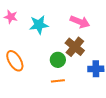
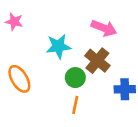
cyan star: (39, 25) -> (58, 46), moved
orange line: (58, 81) -> (75, 105), turned -72

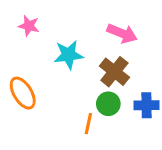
pink star: (14, 22) -> (29, 26), moved
green circle: (75, 78) -> (108, 104), moved

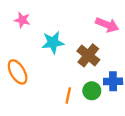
pink arrow: (122, 33) -> (107, 25), moved
green circle: (108, 104) -> (92, 91), moved

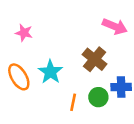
pink star: (22, 20) -> (24, 33), moved
cyan star: (53, 42) -> (50, 72), moved, turned -30

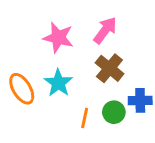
pink arrow: (115, 26) -> (105, 30), moved, turned -75
pink star: (24, 33) -> (58, 38), moved, size x1.5

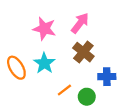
green circle: (114, 112) -> (87, 97), moved
orange line: (85, 118) -> (64, 90), turned 40

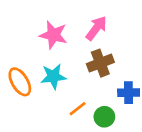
brown cross: (83, 52) -> (100, 63), turned 30
cyan star: (44, 63) -> (53, 76), turned 30

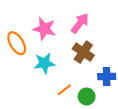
brown cross: (100, 63) -> (83, 52), turned -35
orange ellipse: (20, 82) -> (17, 43), moved

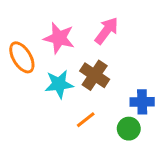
brown cross: (83, 52) -> (95, 75), moved
green circle: (87, 96) -> (129, 129), moved

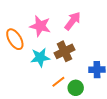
brown cross: (95, 75) -> (65, 51), turned 30
green circle: (129, 129) -> (76, 88), moved

